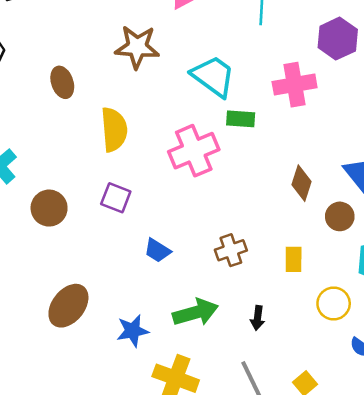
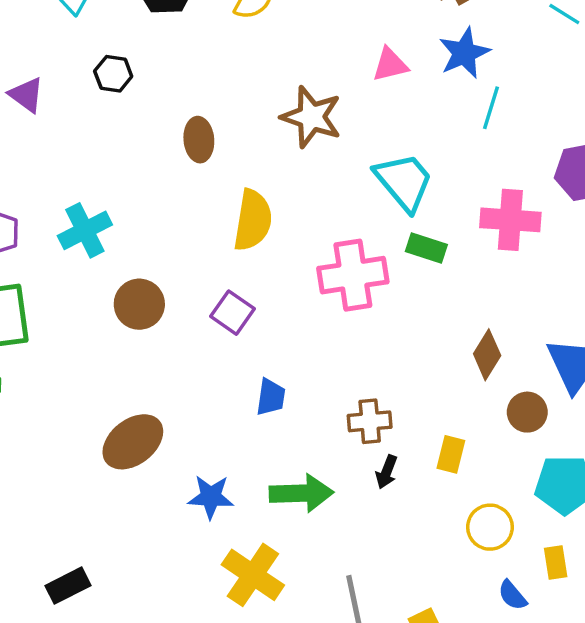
blue trapezoid: (157, 250) -> (271, 397), turned -128
black arrow: (258, 318) -> (387, 472), moved

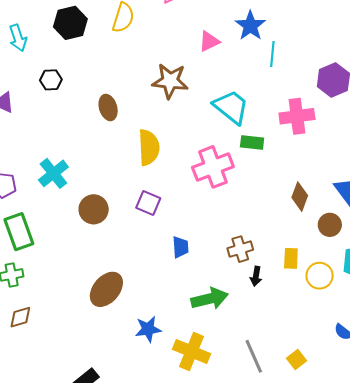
blue star: (211, 497) -> (148, 329), moved
yellow circle: (490, 527) -> (320, 276), moved

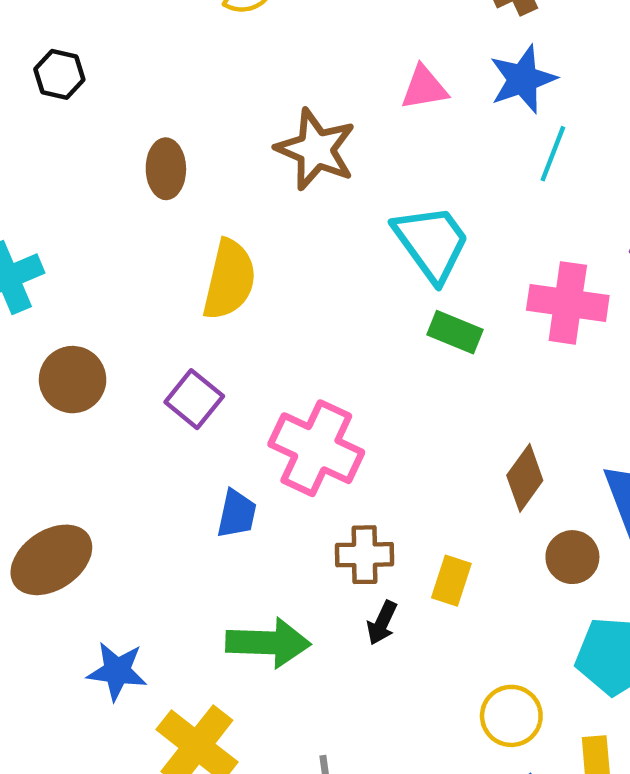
pink cross: (213, 167) -> (316, 448), moved, turned 30
yellow rectangle: (291, 258) -> (451, 581), moved
yellow circle: (320, 276) -> (511, 716), moved

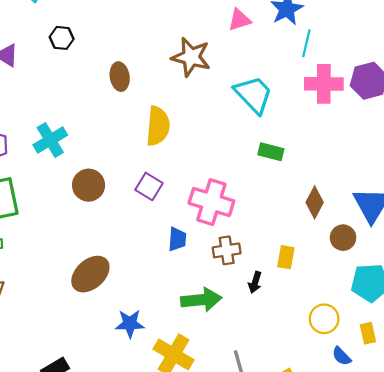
pink cross: (568, 303) -> (324, 84), moved
green rectangle: (455, 332) -> (271, 152), moved
brown cross: (364, 555) -> (227, 250), moved

